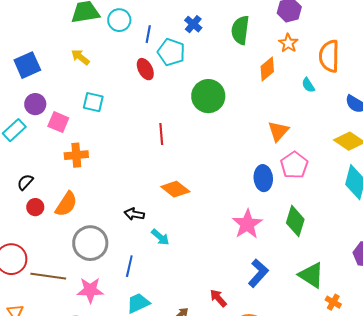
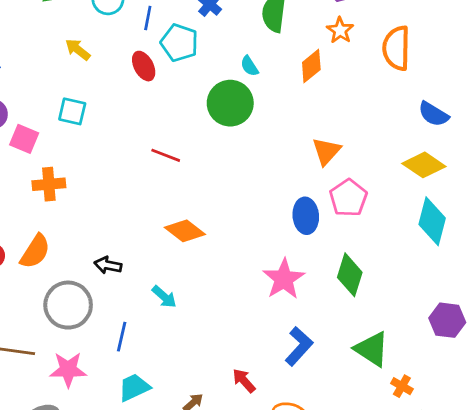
yellow arrow: (80, 57) -> (78, 50), moved
cyan semicircle: (308, 85) -> (249, 66), moved
red line: (161, 134) -> (166, 155), turned -65
black arrow: (134, 214) -> (108, 265), moved

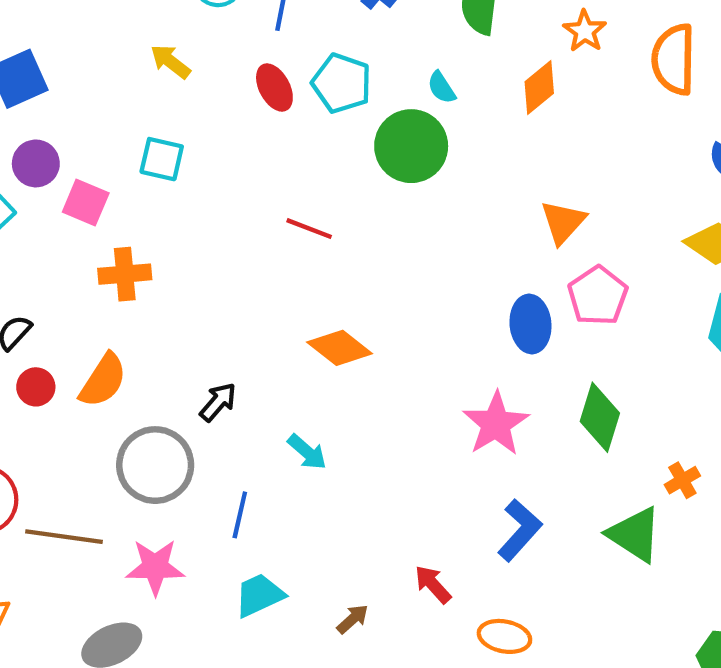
cyan pentagon: (179, 43) -> (342, 83), moved
black arrow: (108, 265) -> (218, 402), turned 120
orange cross: (402, 386) -> (682, 480), moved, turned 30

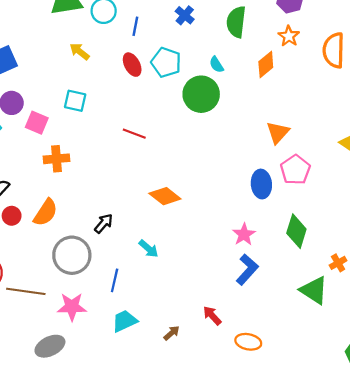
red line: (309, 229) -> (134, 134), moved
pink star: (496, 424) -> (244, 234), size x0.7
blue L-shape: (520, 530) -> (247, 269), moved

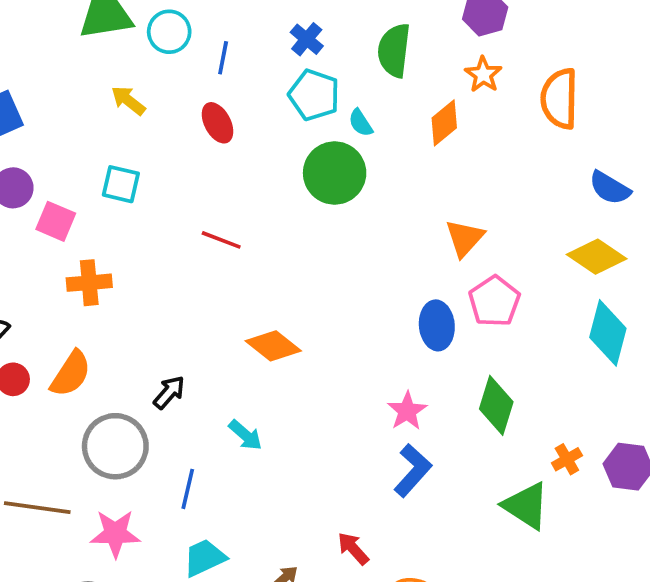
cyan pentagon: (166, 62) -> (314, 95), moved

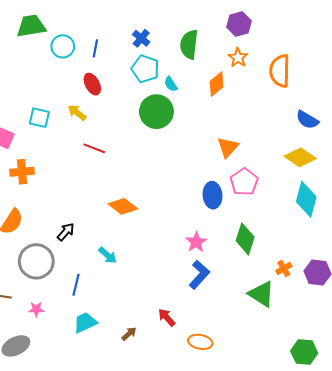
cyan circle: (169, 32) -> (63, 46), moved
yellow arrow: (128, 101) -> (77, 113), moved
pink star: (115, 534) -> (36, 309), size x0.6

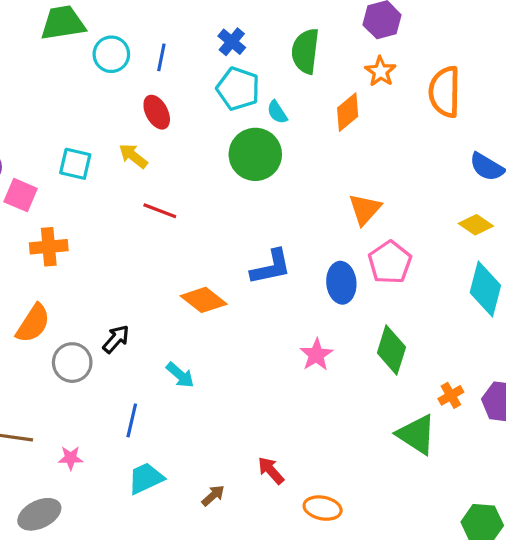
yellow diamond: (300, 157) -> (476, 225), size x0.7
gray circle: (36, 261) -> (72, 363), moved, size x0.7
blue L-shape: (199, 275) -> (271, 267), moved, turned 36

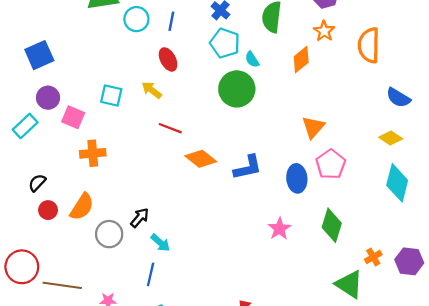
orange diamond: (204, 300) -> (201, 159), moved
cyan arrow: (180, 375) -> (160, 243), moved

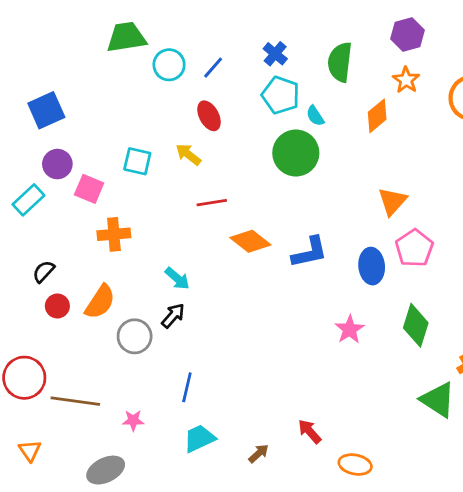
blue line: (171, 21) -> (213, 68), turned 30
red line: (170, 128) -> (212, 203), turned -30
cyan arrow: (160, 243) -> (177, 278), moved

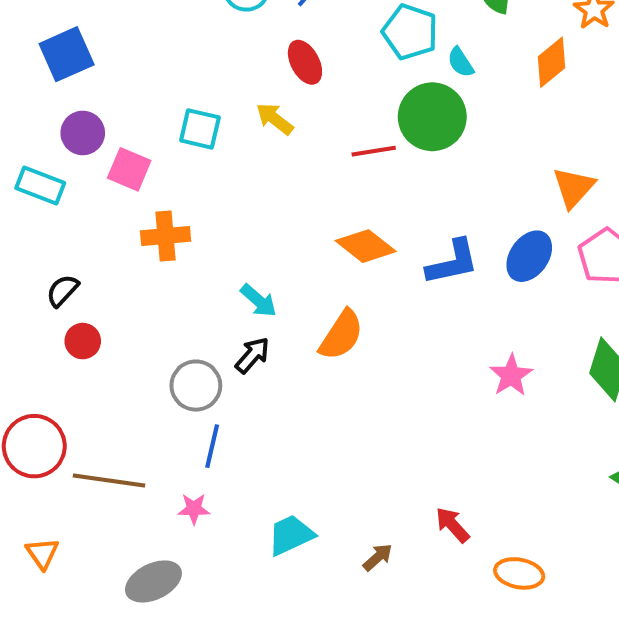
cyan rectangle: (28, 200) -> (40, 185), turned 64
red line: (212, 203) -> (374, 151), moved
blue ellipse: (372, 266) -> (529, 256), moved, turned 40
orange semicircle: (100, 302) -> (341, 335), moved
blue line: (187, 387) -> (212, 446), moved

